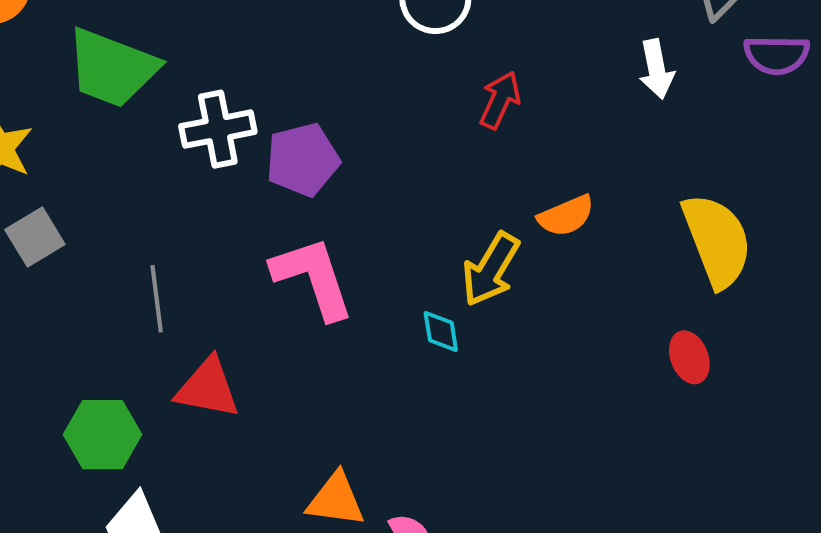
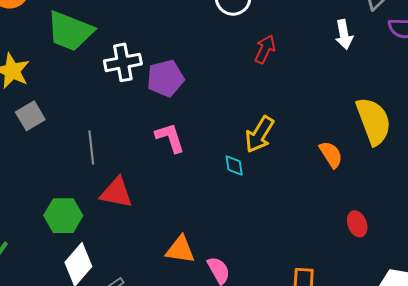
orange semicircle: (566, 216) -> (331, 154), moved, turned -100
pink L-shape: (313, 278) -> (170, 138), size x0.7
red ellipse: (689, 357) -> (357, 224), moved

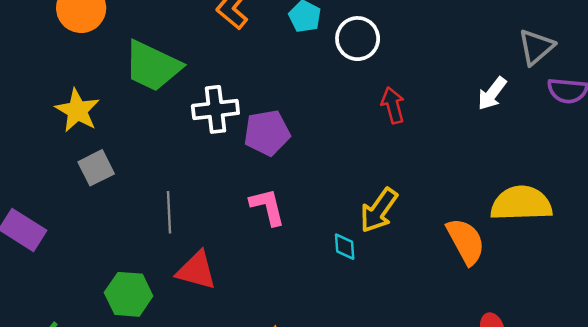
white arrow: (344, 35) -> (492, 94), turned 44
red arrow: (265, 49) -> (393, 105), turned -44
yellow semicircle: (373, 121) -> (521, 203), turned -75
orange semicircle: (331, 154) -> (466, 241), size x1.4

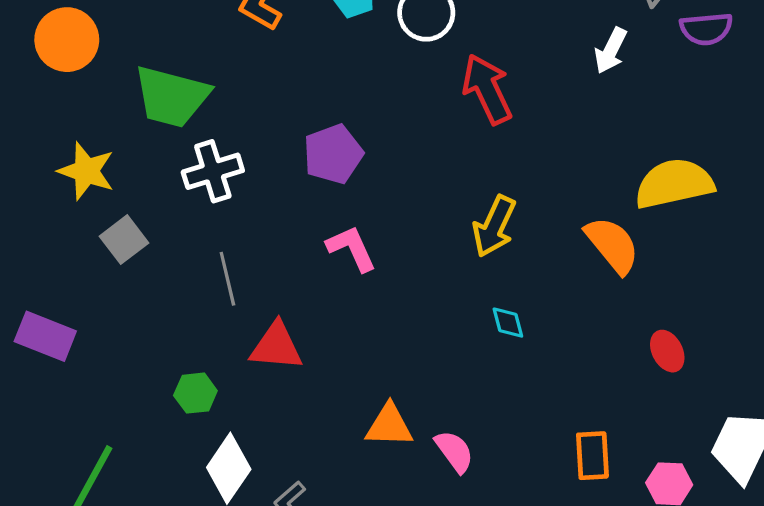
red arrow: (393, 105) -> (487, 89), size x1.5
white cross: (215, 109) -> (213, 171), moved
cyan diamond: (345, 247) -> (508, 323), moved
green hexagon: (129, 294) -> (195, 393), size x0.7

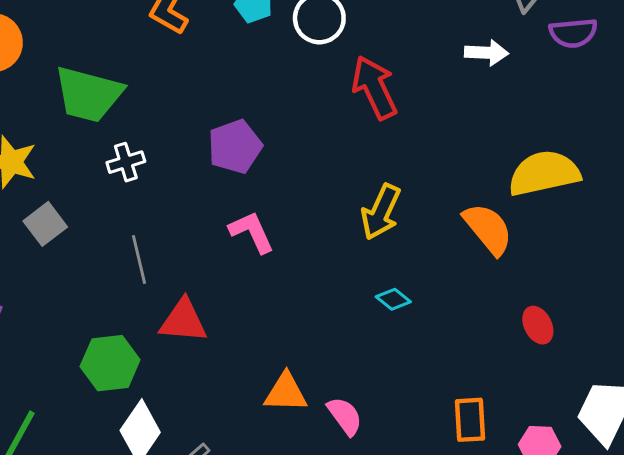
white arrow: (611, 51) -> (487, 53), turned -114
white cross: (213, 171) -> (126, 162), size x0.7
cyan diamond: (508, 323) -> (393, 299), turned -36
green hexagon: (195, 393) -> (110, 363), size x1.5

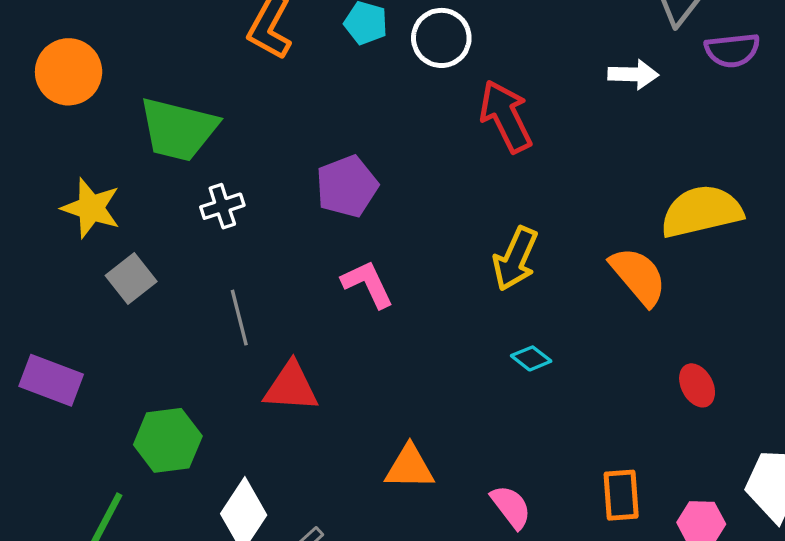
green hexagon: (110, 363) -> (168, 440), moved
pink semicircle: (345, 416) -> (511, 507), moved

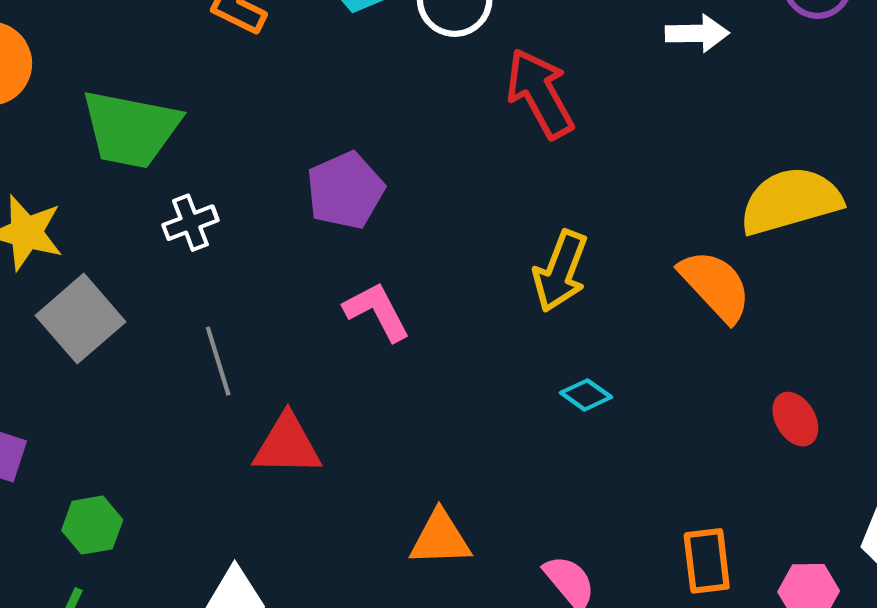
gray square: (131, 279) -> (81, 319), size x1.4
green hexagon: (168, 440) -> (92, 525), moved, size x0.7

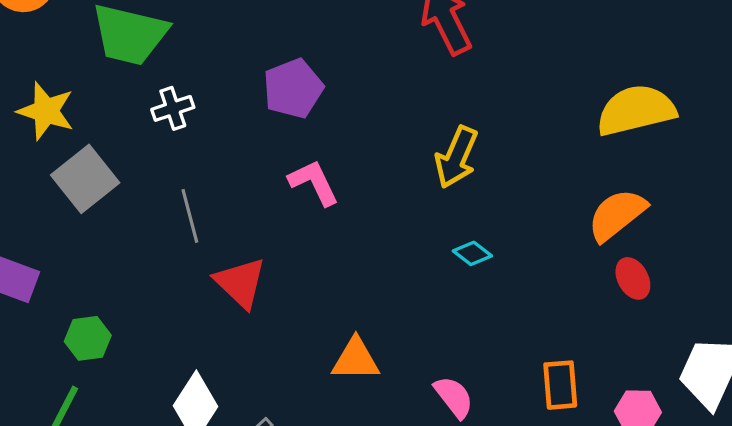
orange semicircle: (715, 286) -> (617, 215), moved, turned -88
red triangle: (287, 445) -> (240, 283), turned 40

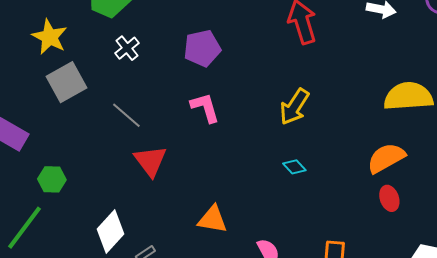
white cross: (173, 108) -> (127, 48), turned -30
gray line: (190, 216) -> (126, 115), turned -44

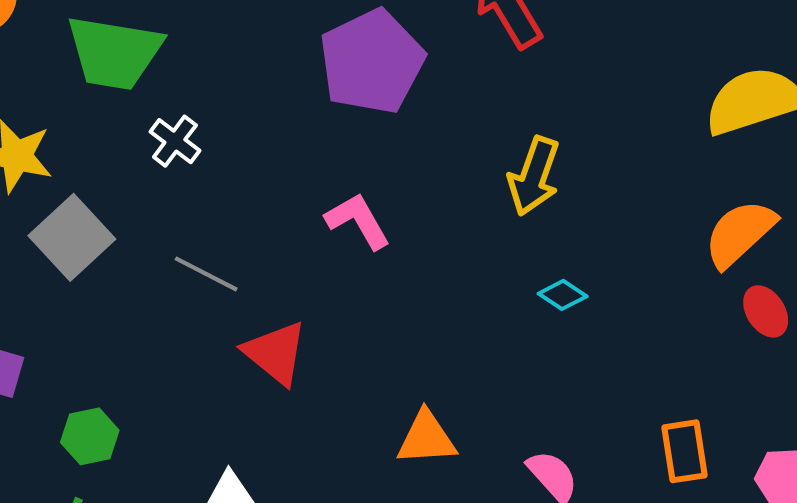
purple pentagon: (202, 48) -> (372, 62), moved, size x1.4

